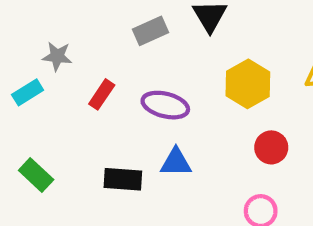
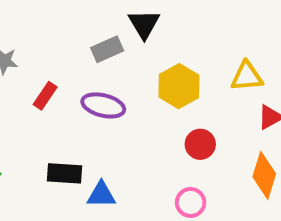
gray rectangle: (150, 31) -> (107, 49), moved
blue triangle: (176, 162) -> (101, 195), moved

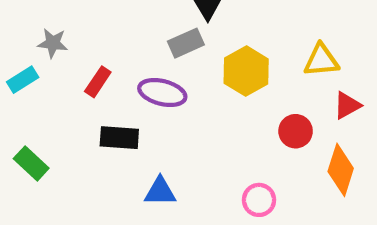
gray rectangle: (107, 49) -> (186, 43), moved
red circle: (200, 144) -> (296, 131), moved
black rectangle: (64, 173) -> (119, 138), moved

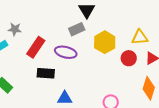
red rectangle: (98, 82) -> (36, 47), size x1.5
red circle: (296, 131) -> (129, 58), moved

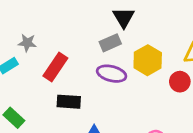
purple ellipse: (66, 52) -> (112, 74), moved

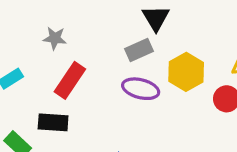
gray star: (27, 43) -> (55, 38), moved
black rectangle: (69, 102) -> (53, 122), moved

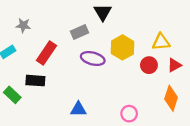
gray star: (55, 38) -> (23, 25), moved
gray rectangle: (139, 50) -> (79, 32), moved

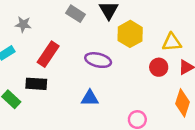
gray rectangle: (79, 32) -> (75, 14), moved, turned 56
yellow hexagon: (122, 47) -> (130, 34), moved
blue triangle: (78, 109) -> (90, 98), moved

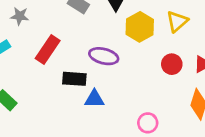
yellow triangle: (172, 42) -> (177, 21), moved, turned -36
black rectangle: (36, 84) -> (74, 79), moved

